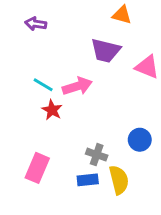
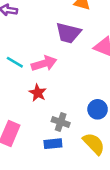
red star: (52, 110) -> (38, 93), moved
yellow semicircle: (119, 180) -> (94, 144), moved, turned -30

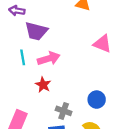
purple trapezoid: (68, 33) -> (36, 31), moved
cyan line: (15, 62) -> (23, 57), turned 49

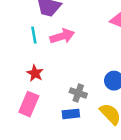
red star: (43, 85) -> (35, 73), moved

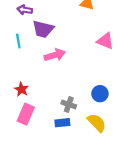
cyan line: (34, 35) -> (18, 41), moved
red star: (35, 73) -> (21, 89), moved

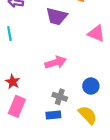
purple trapezoid: (43, 29) -> (57, 16), moved
pink arrow: (55, 55) -> (56, 62), moved

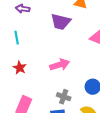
red star: (13, 82) -> (20, 68), moved

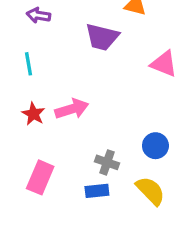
pink arrow: (60, 65) -> (72, 109), moved

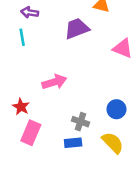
purple trapezoid: (102, 37) -> (77, 29), turned 145
cyan line: (28, 64) -> (22, 37), moved
red star: (33, 114) -> (21, 107), moved

